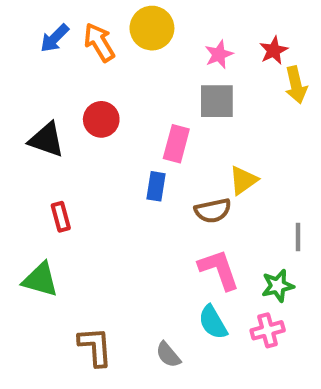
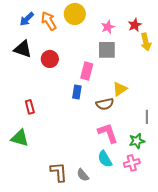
black triangle: (46, 140) -> (23, 49), moved
brown L-shape: (95, 347) -> (59, 172), moved

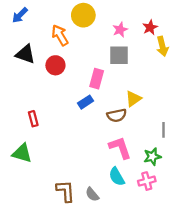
blue arrow: (27, 19) -> (20, 15), moved
orange arrow: (49, 21) -> (60, 35), moved
blue rectangle: (77, 92) -> (86, 102), turned 48

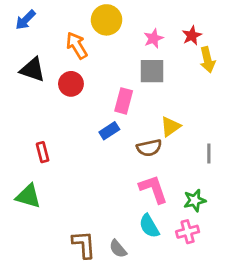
gray line: (163, 130) -> (209, 154), moved

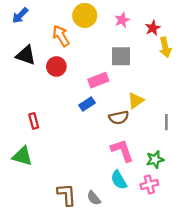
pink star: (153, 38) -> (122, 20), moved
pink rectangle: (124, 101) -> (98, 80), turned 54

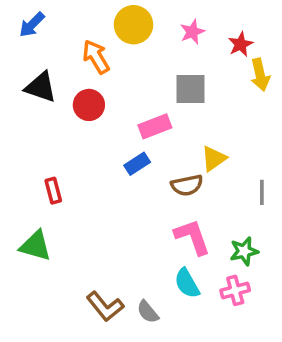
brown L-shape: (67, 195) -> (105, 307), turned 145

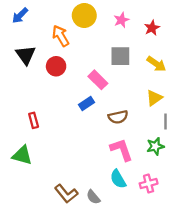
yellow arrow: (260, 75) -> (156, 64), moved, turned -42
black triangle: (41, 87) -> (26, 55), turned 35
pink rectangle: (155, 126) -> (98, 80), turned 66
yellow triangle: (214, 158) -> (154, 98), moved
green star: (244, 251) -> (155, 146), moved

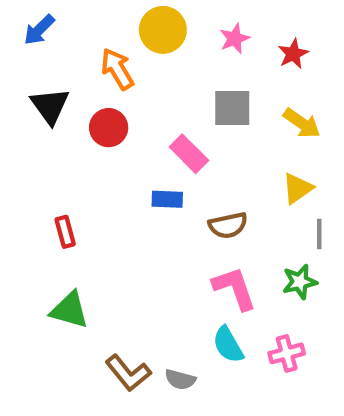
blue rectangle: (87, 103) -> (167, 199), turned 35
green triangle: (22, 155) -> (69, 310), moved
gray semicircle: (93, 197) -> (180, 379), turned -35

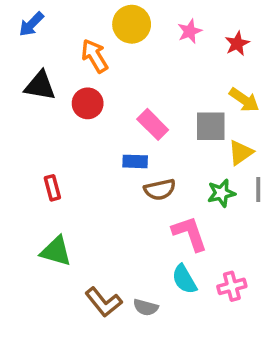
black triangle: (50, 106) -> (40, 86), turned -44
gray square: (232, 108) -> (211, 126), moved
brown semicircle: (228, 225) -> (160, 190), moved
green star: (300, 282) -> (221, 193), moved

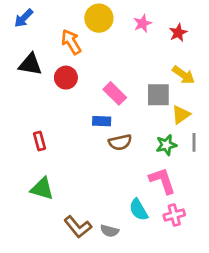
pink L-shape: (190, 234) -> (162, 181), moved

